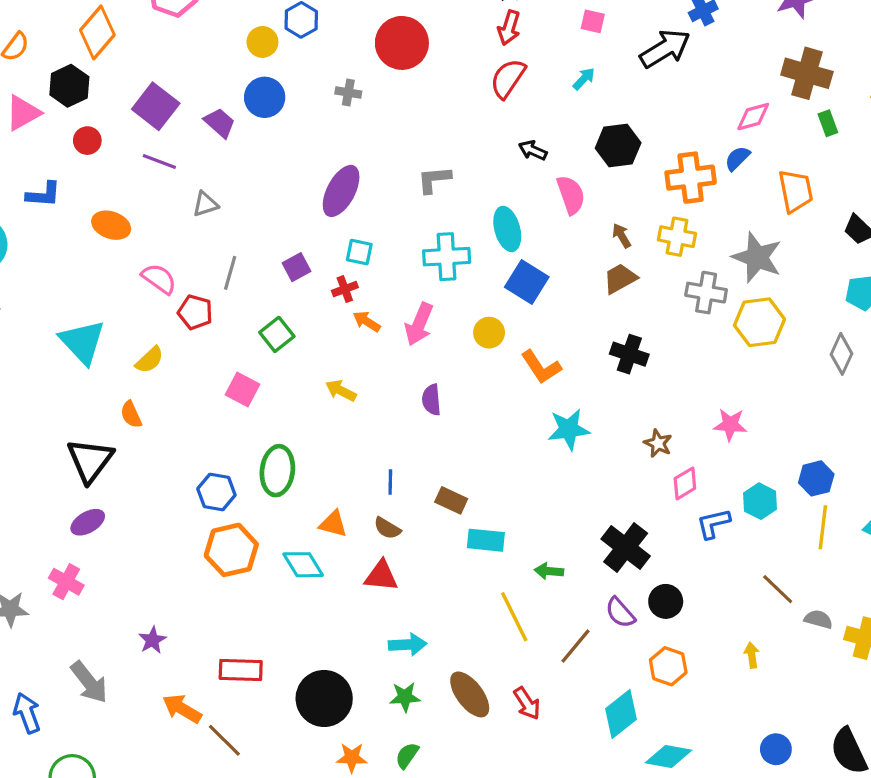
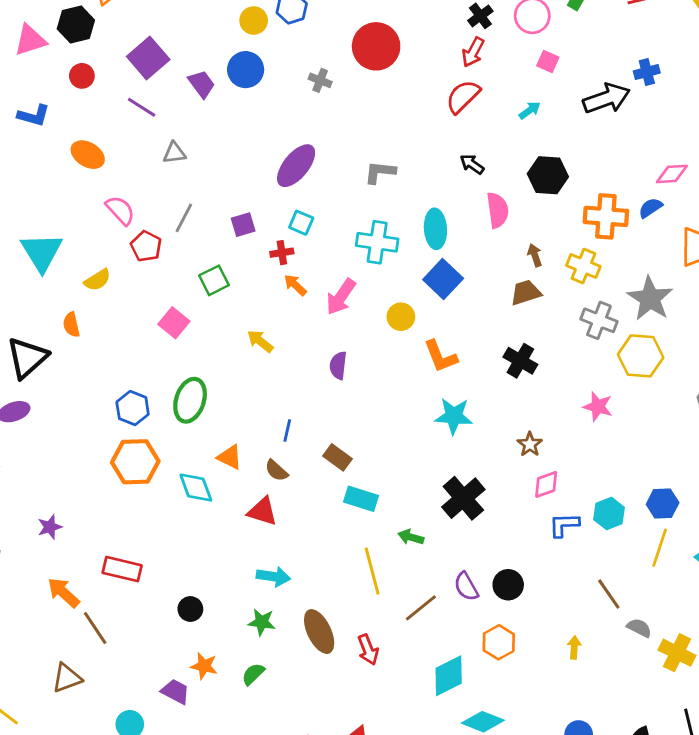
pink star: (730, 425) -> (598, 407), moved
black cross: (626, 548) -> (463, 498), moved
black circle: (324, 698) -> (190, 609), size x0.5

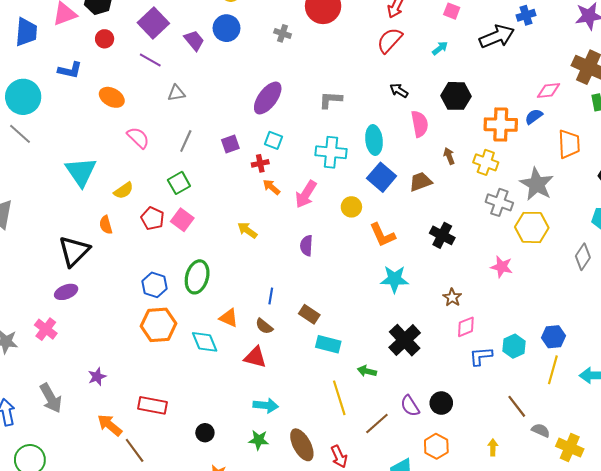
red pentagon: (146, 246) -> (152, 218), moved
green square: (214, 280) -> (179, 183), moved
brown trapezoid: (526, 293) -> (421, 182), moved

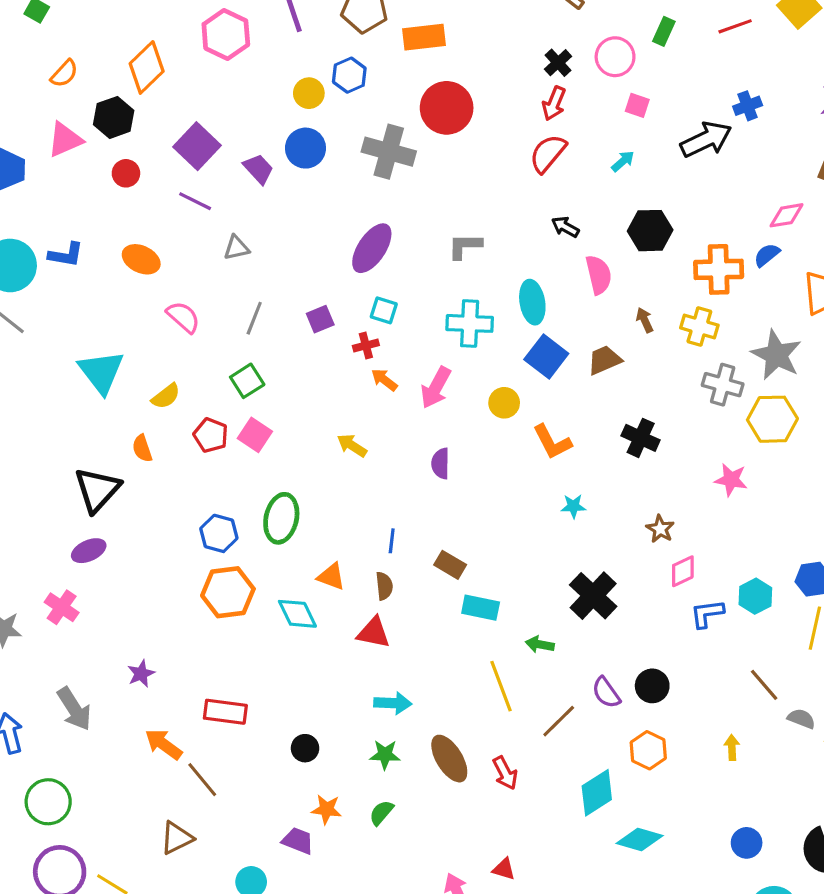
gray cross: (283, 33) -> (389, 152), size x2.0
blue L-shape: (70, 70) -> (66, 255), moved
cyan star: (394, 279) -> (573, 506), size x0.6
brown semicircle: (264, 326) -> (384, 586), turned -132

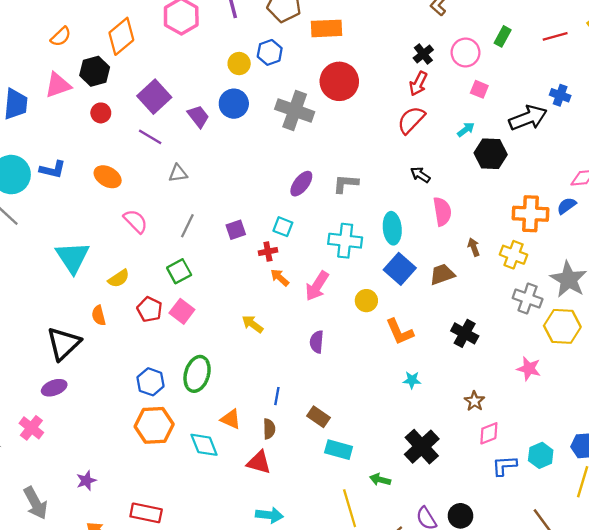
blue cross: (748, 106) -> (560, 95), turned 36
black hexagon: (650, 231) -> (491, 154), moved
purple ellipse: (372, 248) -> (301, 184), moved, size x0.7

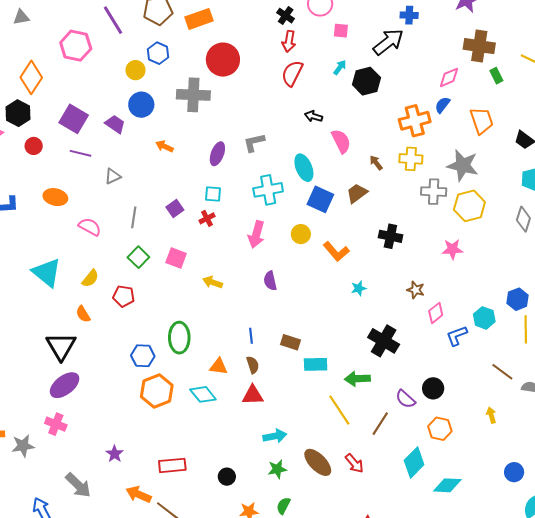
orange arrow: (280, 278) -> (164, 146), moved
pink square: (182, 311) -> (176, 258), moved
purple ellipse: (54, 388) -> (65, 385), size x1.4
green arrow: (380, 480) -> (357, 379), size x1.4

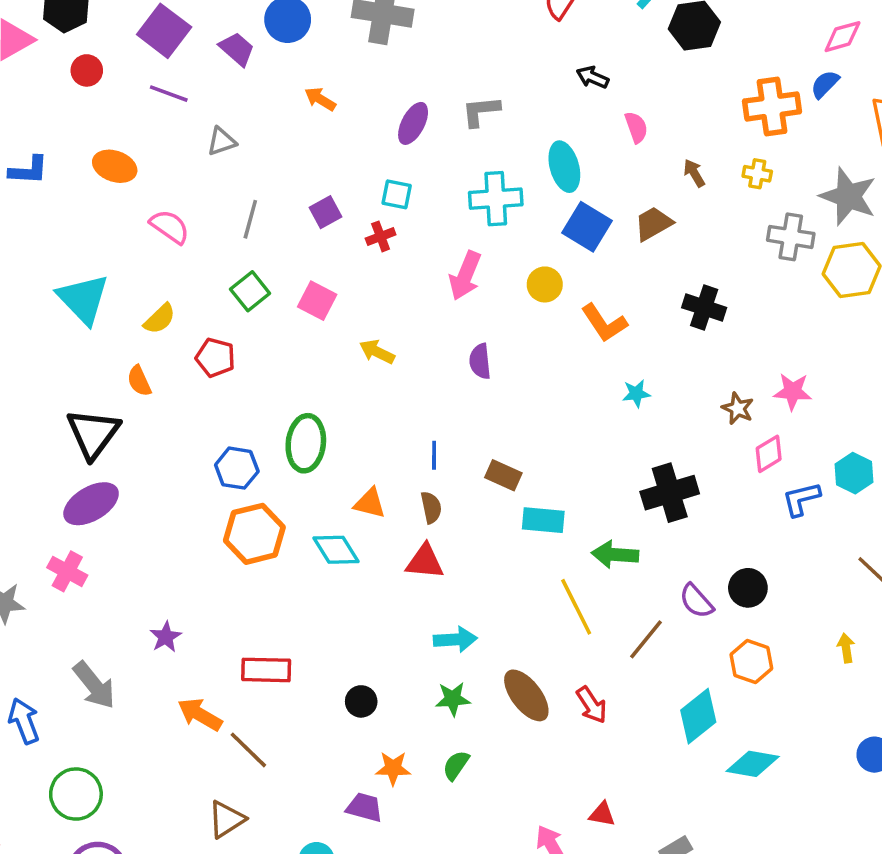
pink semicircle: (341, 141) -> (636, 127), size x0.7
yellow cross: (411, 159) -> (757, 174), size x0.7
pink star: (452, 249) -> (793, 391), moved
black cross: (384, 341) -> (670, 493), turned 36

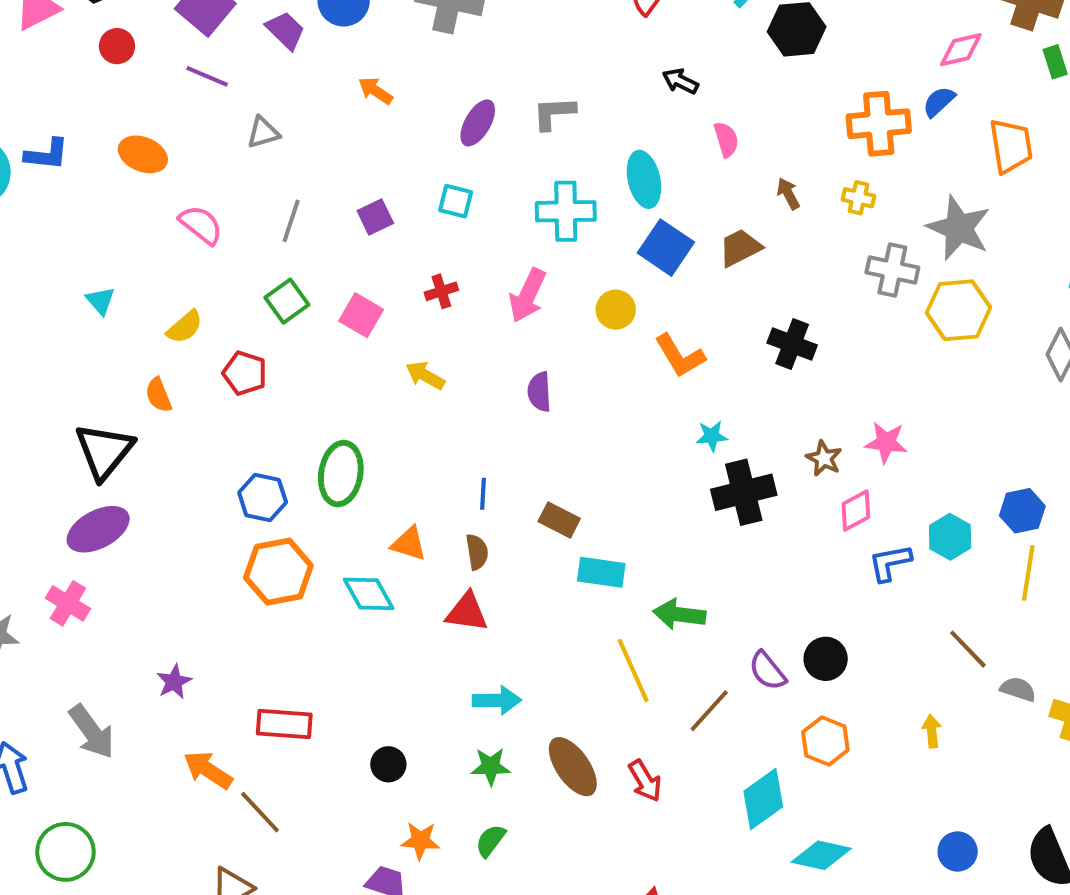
red cross: (381, 236) -> (441, 291), moved
cyan triangle: (83, 299) -> (101, 301), size x0.5
black cross: (670, 493) -> (744, 492), moved

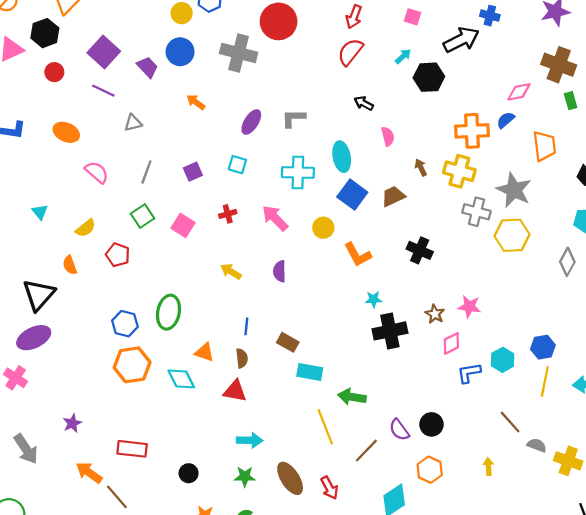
yellow cross: (858, 198) -> (459, 171), size x1.8
pink arrow: (528, 295) -> (275, 218), turned 108
yellow arrow: (425, 375) -> (231, 272), moved

